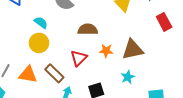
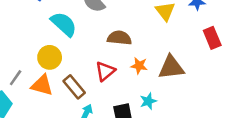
cyan semicircle: (41, 23) -> (64, 24), size x1.6
yellow circle: (39, 43) -> (50, 57), moved
cyan star: (128, 77) -> (148, 101), moved

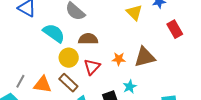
brown semicircle: (119, 38) -> (88, 39), moved
yellow circle: (50, 57) -> (69, 58), moved

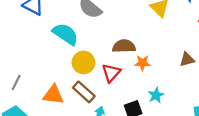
brown semicircle: (88, 39) -> (124, 46), moved
brown triangle: (145, 57) -> (187, 59), moved, size x0.6
gray line: (20, 81) -> (16, 83), moved

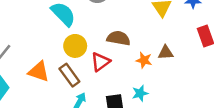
brown triangle: (187, 59) -> (166, 53), moved
orange star: (142, 63) -> (144, 60), moved

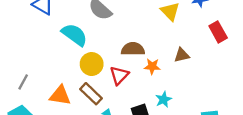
orange star: (144, 60) -> (152, 66), moved

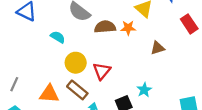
cyan semicircle: (74, 35) -> (58, 37), size x0.6
brown semicircle: (133, 49) -> (105, 27), moved
orange star: (152, 66) -> (128, 28), moved

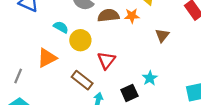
brown triangle: (158, 48) -> (162, 35), turned -32
yellow circle: (76, 63) -> (80, 40), moved
orange triangle: (49, 94) -> (47, 58), moved, turned -30

